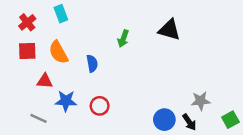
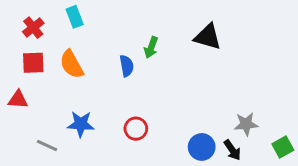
blue semicircle: (92, 63) -> (127, 66), moved
red triangle: (45, 81) -> (18, 100), moved
red circle: (100, 106) -> (136, 129), moved

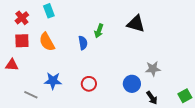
gray star: (246, 124) -> (153, 69), moved
blue circle: (202, 147) -> (132, 84), moved

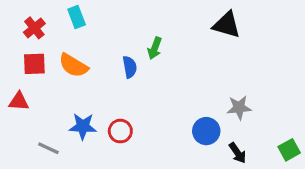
black triangle: (136, 24) -> (227, 25), moved
orange semicircle: (47, 42) -> (73, 65), turned -30
red circle: (89, 84) -> (120, 131), moved

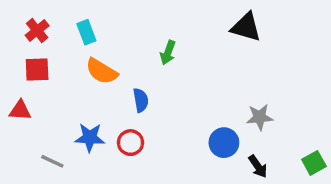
cyan rectangle: (77, 17) -> (86, 32), moved
orange semicircle: (73, 65) -> (102, 71), moved
blue semicircle: (130, 67) -> (141, 100), moved

